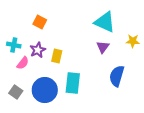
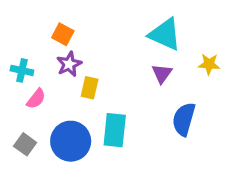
purple star: (38, 50) -> (69, 64), moved

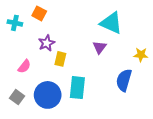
orange square: (63, 34) -> (39, 13), moved
yellow star: (209, 64) -> (141, 55), moved
cyan cross: (22, 70) -> (15, 23), moved
purple triangle: (162, 74) -> (100, 47), moved

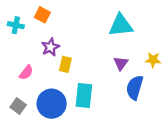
cyan triangle: (111, 23) -> (121, 25), turned -30
purple triangle: (100, 47) -> (121, 63), moved

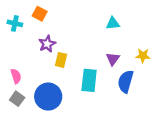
cyan triangle: (121, 25) -> (113, 23), size x0.6
pink semicircle: (26, 72) -> (16, 76), moved, turned -56
cyan rectangle: (84, 96) -> (89, 80), moved

